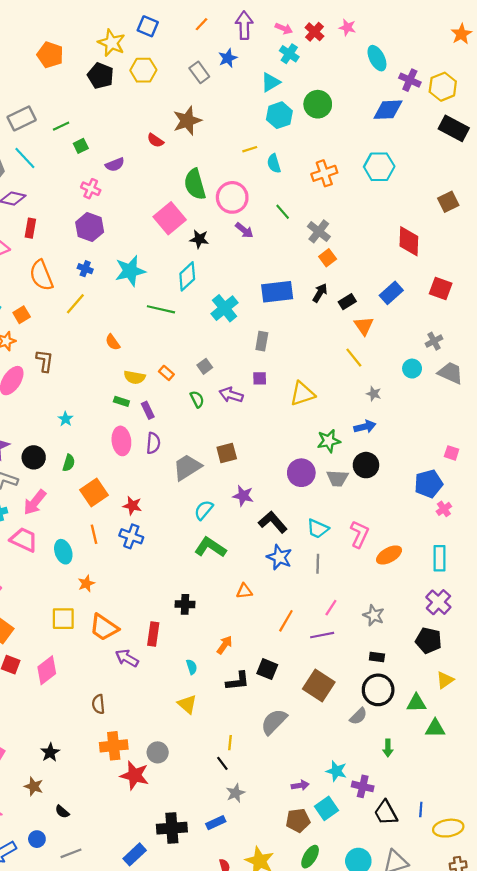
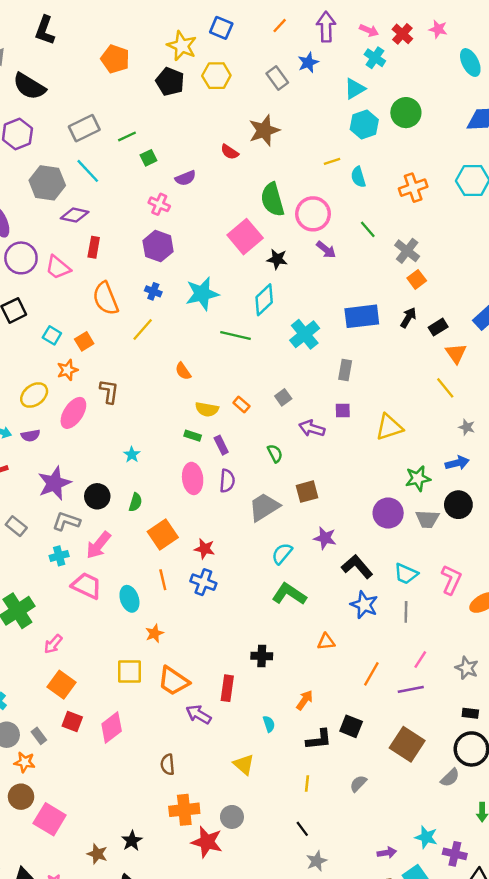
green semicircle: (197, 399) -> (275, 453), moved
yellow triangle: (187, 704) -> (244, 764), moved
gray semicircle: (274, 722) -> (358, 784), size x0.6
yellow line: (230, 743) -> (307, 784), moved
black star: (50, 752) -> (132, 841), moved

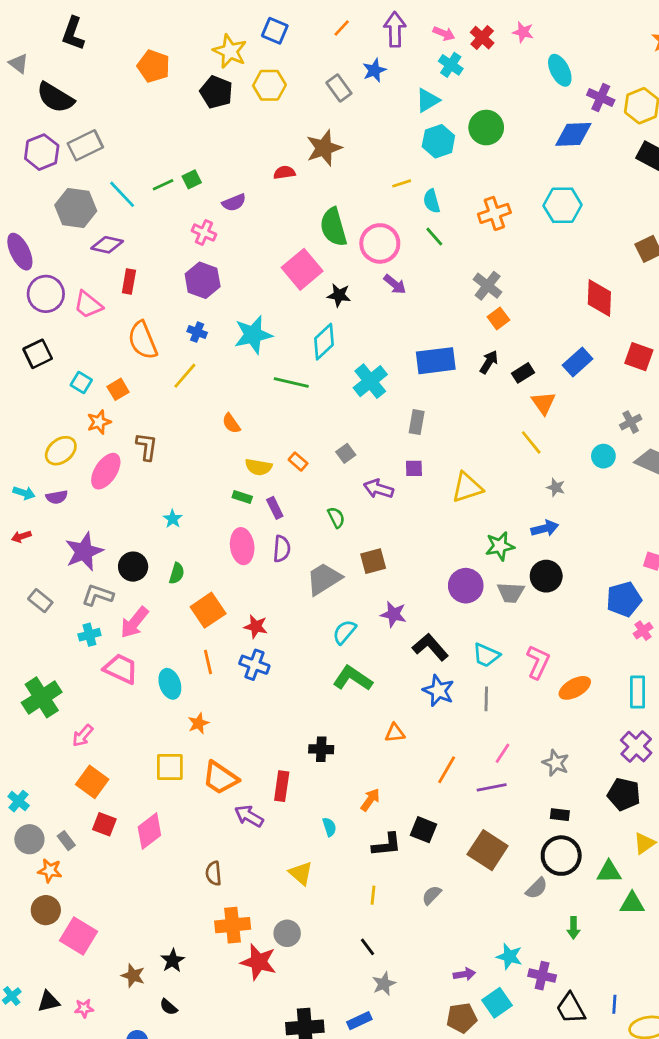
gray rectangle: (84, 128) -> (85, 145), moved
green line: (127, 136) -> (163, 185), moved
red semicircle: (230, 152) -> (284, 173), turned 138
green line: (368, 229) -> (434, 237), moved

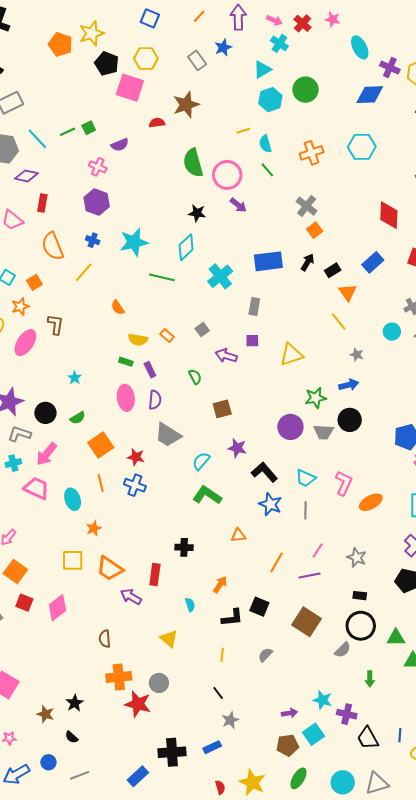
yellow star: (230, 51) -> (92, 33), moved, turned 30
pink square: (302, 269) -> (130, 88), moved, turned -32
green semicircle: (177, 573) -> (78, 418), turned 42
gray trapezoid: (324, 579) -> (168, 435), moved, turned -116

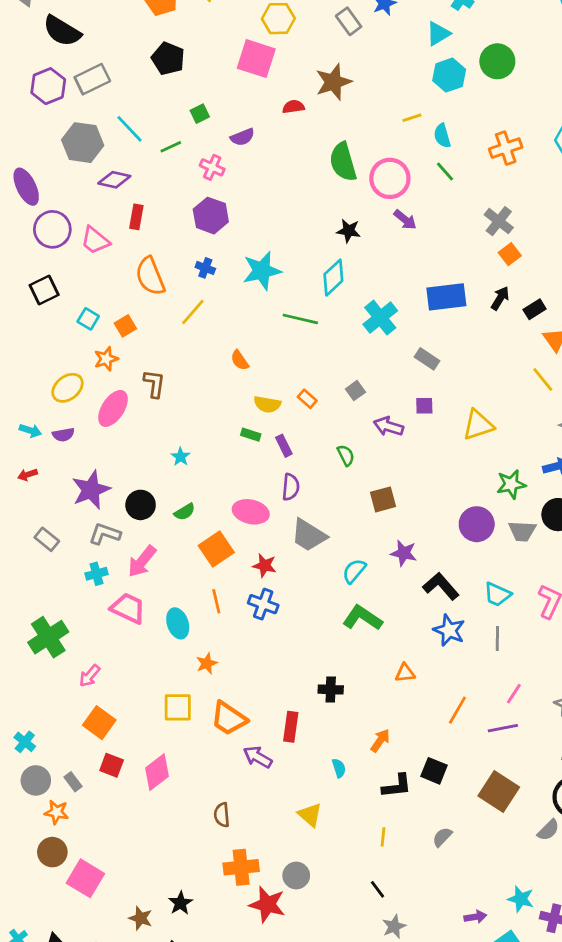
black pentagon: (107, 63) -> (168, 59), moved
green line: (68, 132) -> (171, 147), moved
gray rectangle: (254, 306) -> (427, 359), turned -66
pink ellipse: (126, 398) -> (251, 512), moved, turned -70

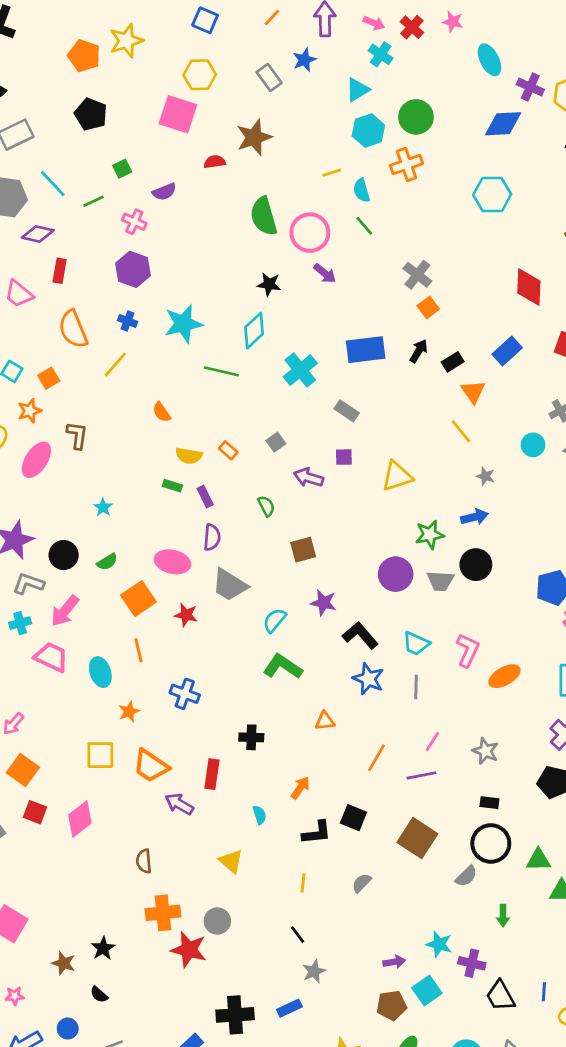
orange cross: (506, 148) -> (406, 165), moved
blue cross: (263, 604) -> (185, 694), moved

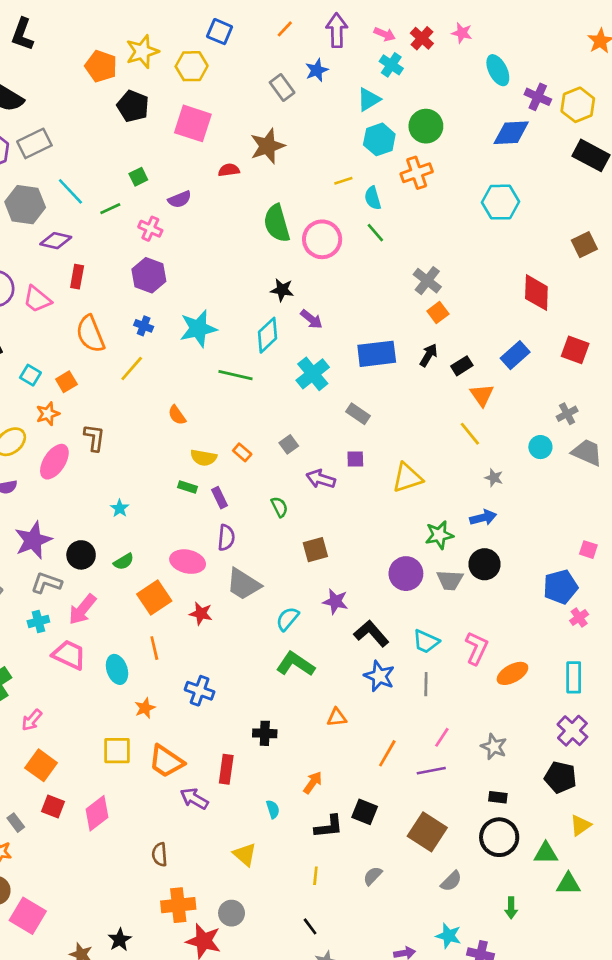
yellow hexagon: (200, 75) -> (192, 66), moved
black pentagon: (91, 114) -> (133, 106), moved
purple arrow: (325, 273) -> (311, 319), moved
gray semicircle: (466, 876) -> (451, 881), moved

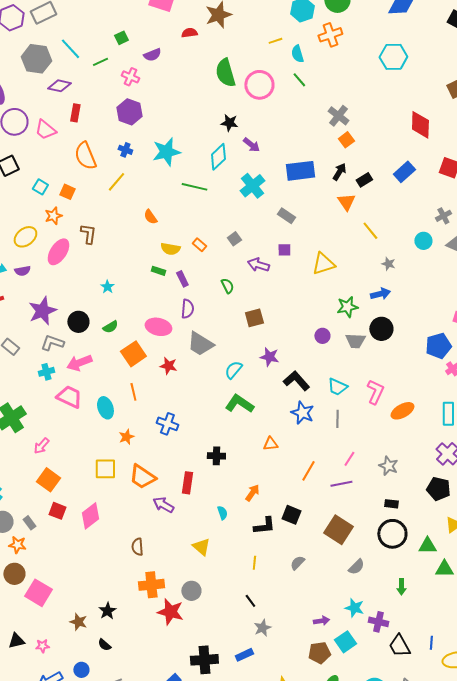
orange square: (66, 382) -> (67, 192), turned -35
orange triangle: (482, 395) -> (346, 202), moved
purple circle: (406, 574) -> (322, 336), size x0.6
pink arrow: (82, 609) -> (79, 363), turned 30

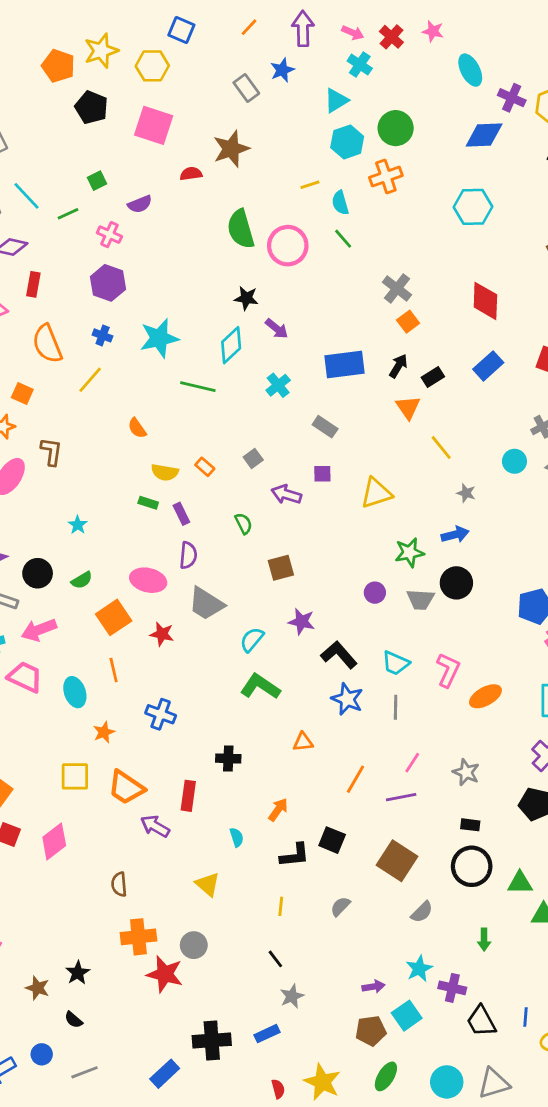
red diamond: (420, 125) -> (485, 301), moved
cyan cross: (252, 186) -> (278, 385), size x0.7
cyan star: (354, 608) -> (419, 969), turned 30

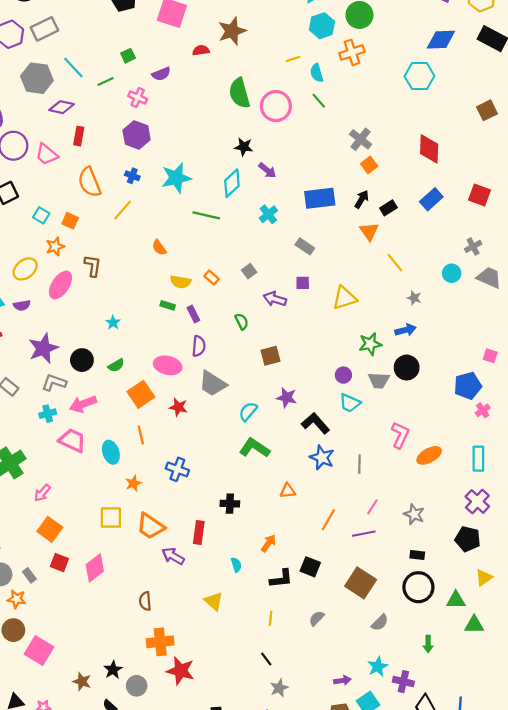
blue diamond: (484, 135) -> (441, 40), moved
cyan trapezoid: (396, 663) -> (350, 403), moved
gray circle: (194, 945) -> (137, 686), moved

